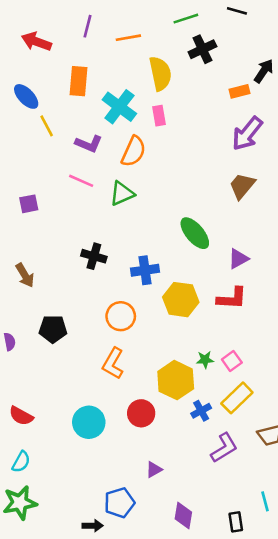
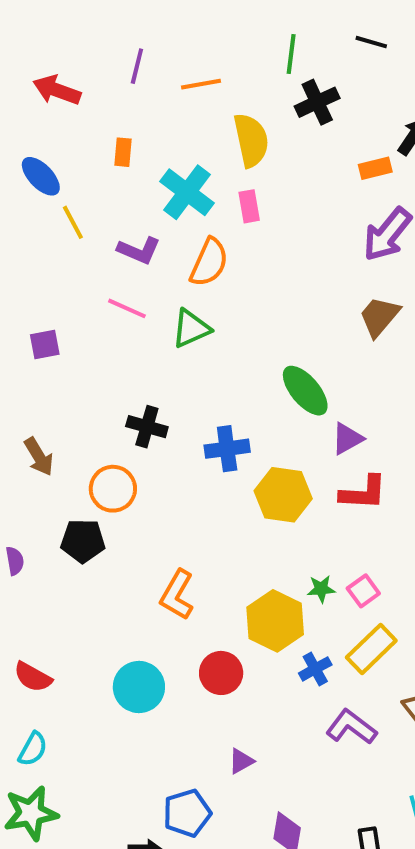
green line: (186, 19) -> (291, 54), turned -65
orange rectangle: (79, 81) -> (123, 152), size x0.6
purple triangle: (238, 259) -> (347, 439), moved
orange circle: (121, 316) -> (113, 489), moved
purple L-shape: (224, 448) -> (351, 727), turned -112

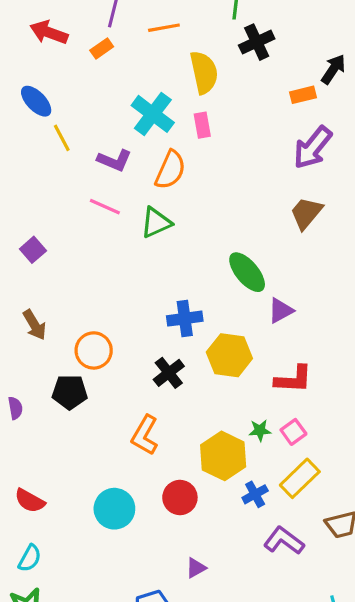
orange rectangle: (123, 152) -> (102, 48), moved, turned 50
purple square: (45, 345) -> (33, 250), moved, turned -30
black cross: (147, 427) -> (169, 373), moved, turned 36
red L-shape: (363, 493) -> (293, 379), moved

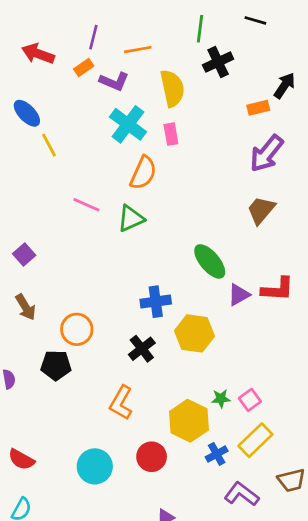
purple L-shape: (114, 160) -> (114, 81), moved
purple square: (33, 250) -> (24, 255), moved
red L-shape: (293, 379) -> (278, 289), moved

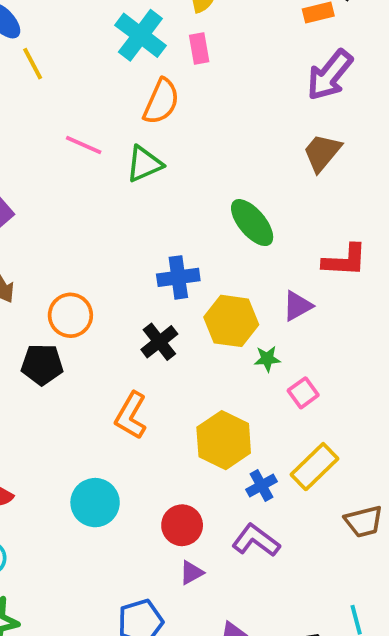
purple triangle: (239, 295) -> (297, 306), moved
green star: (221, 399) -> (267, 359), moved
pink square: (250, 400) -> (303, 393), moved
red circle: (152, 457) -> (182, 525), moved
purple L-shape: (242, 494) -> (256, 540), moved

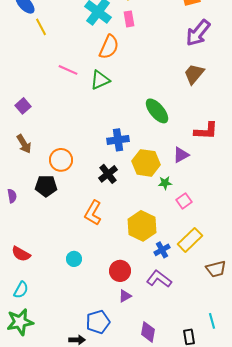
cyan circle: (95, 503) -> (74, 259), size x0.6

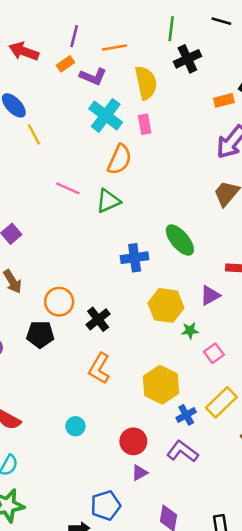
blue cross: (118, 140) -> (135, 258), moved
black cross: (108, 174) -> (98, 319), moved

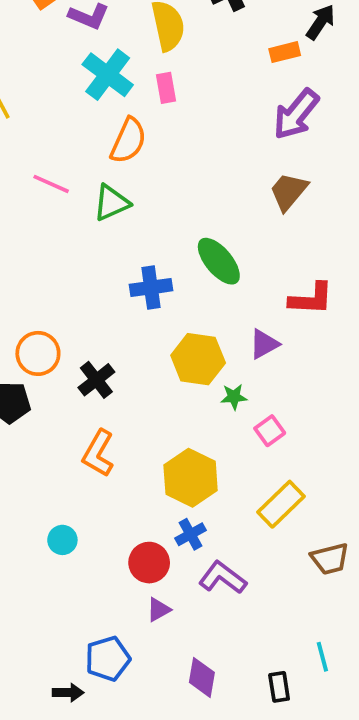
blue cross: (186, 415) -> (191, 534), moved

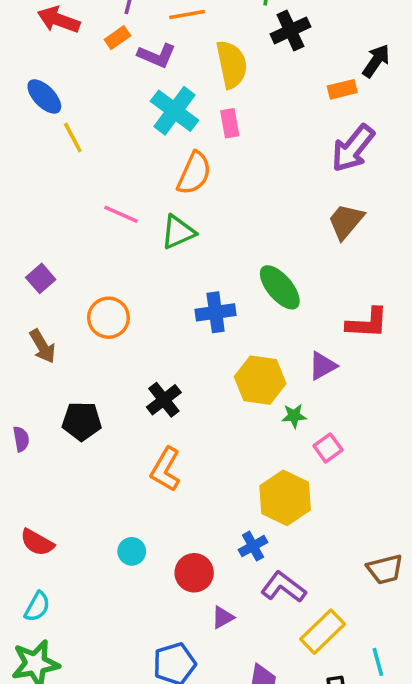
orange circle: (38, 353) -> (109, 318), moved
yellow hexagon: (191, 478) -> (285, 498), moved
yellow rectangle: (281, 504) -> (323, 632), moved
red circle: (149, 563) -> (194, 573), moved

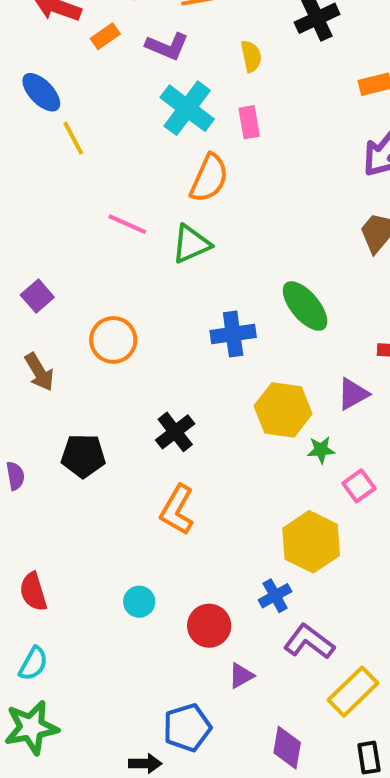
orange rectangle: (117, 38) -> (105, 36), moved
yellow semicircle: (232, 64) -> (251, 56), size x0.6
red semicircle: (37, 542) -> (33, 592), turned 44

